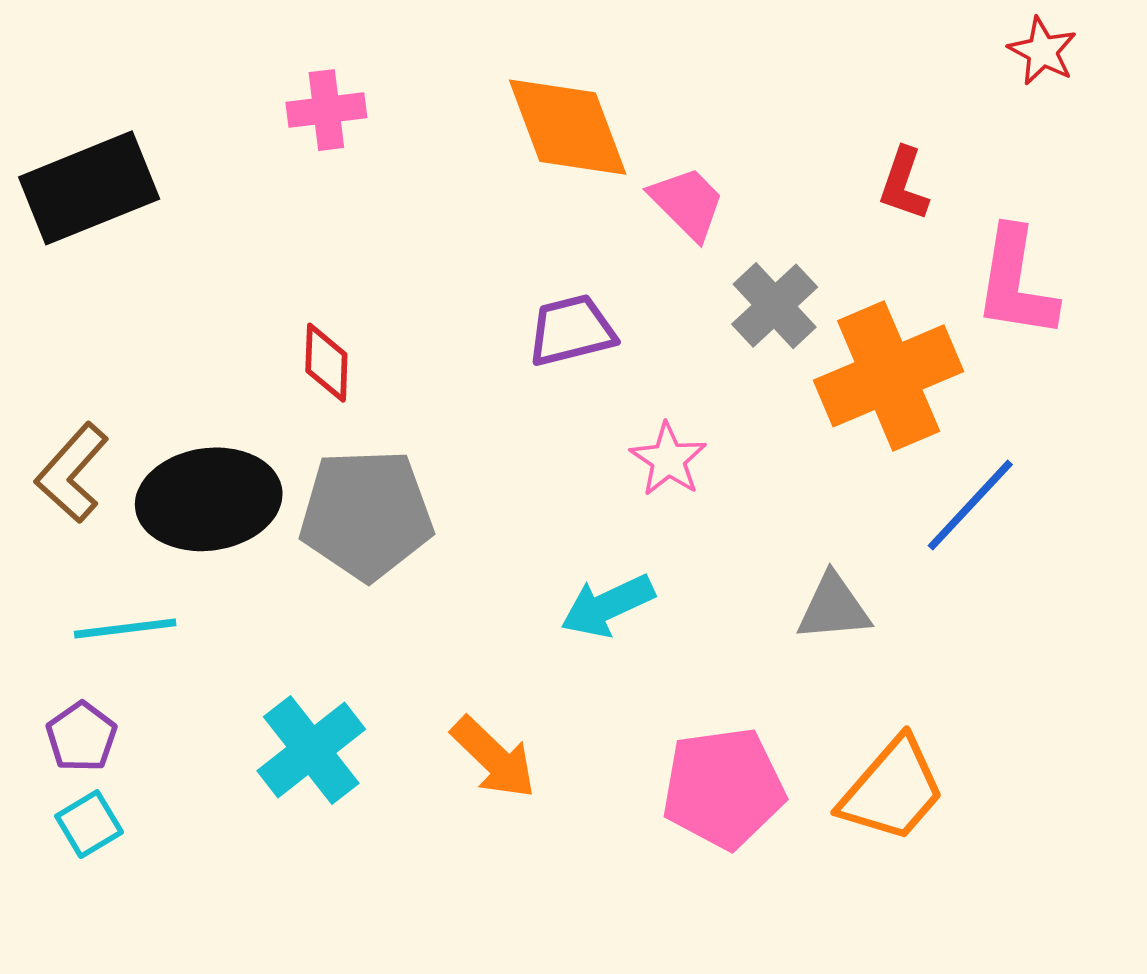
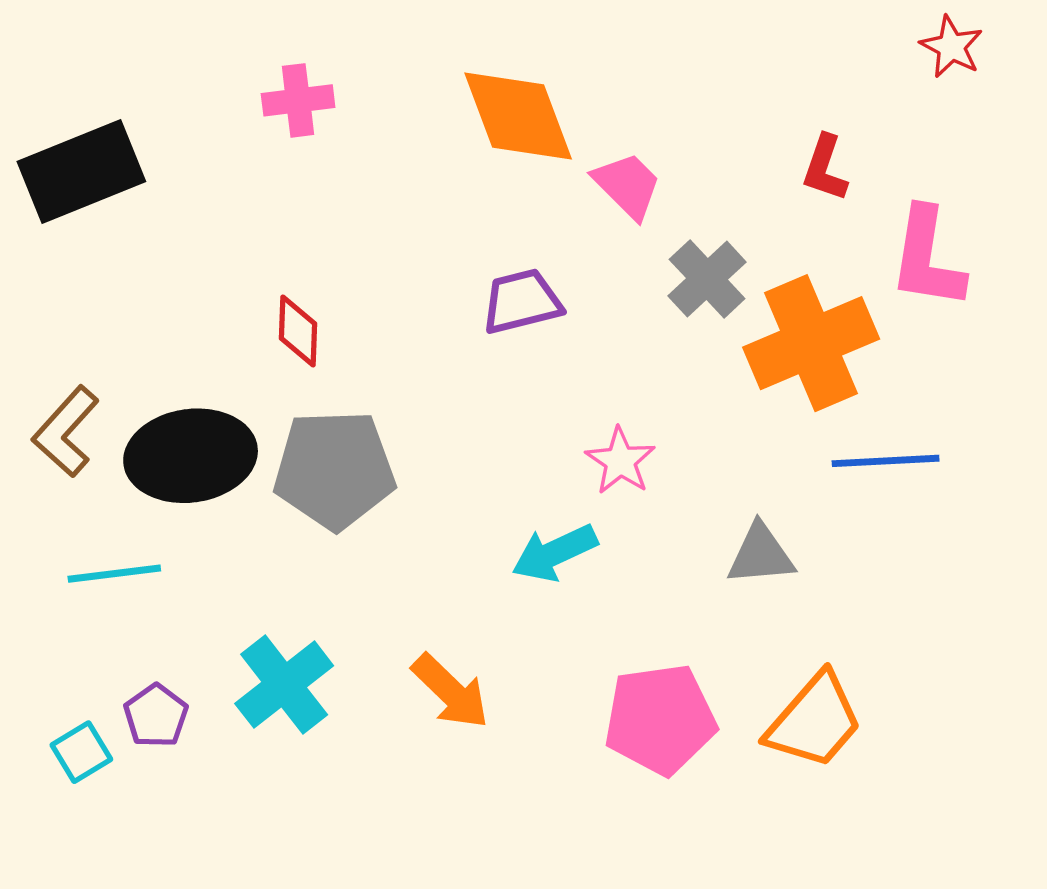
pink star: (668, 459) -> (620, 461), moved
blue line: (970, 505) -> (886, 461), turned 44
purple pentagon: (81, 737) -> (156, 716), moved

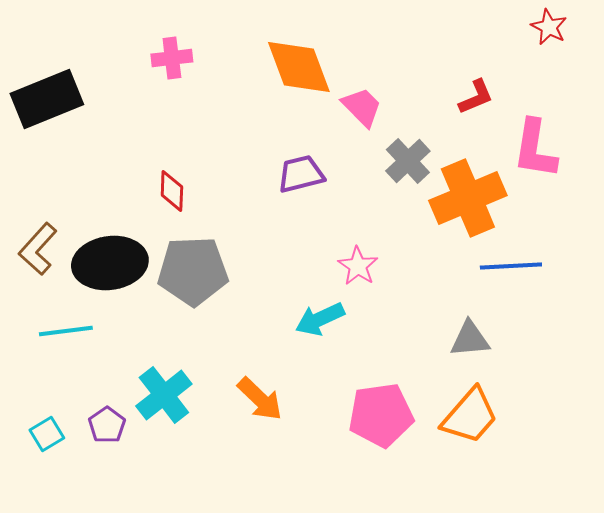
red L-shape: (825, 168) -> (476, 97), turned -132
gray triangle: (761, 555) -> (470, 339), moved
purple pentagon: (156, 716) -> (107, 425), moved

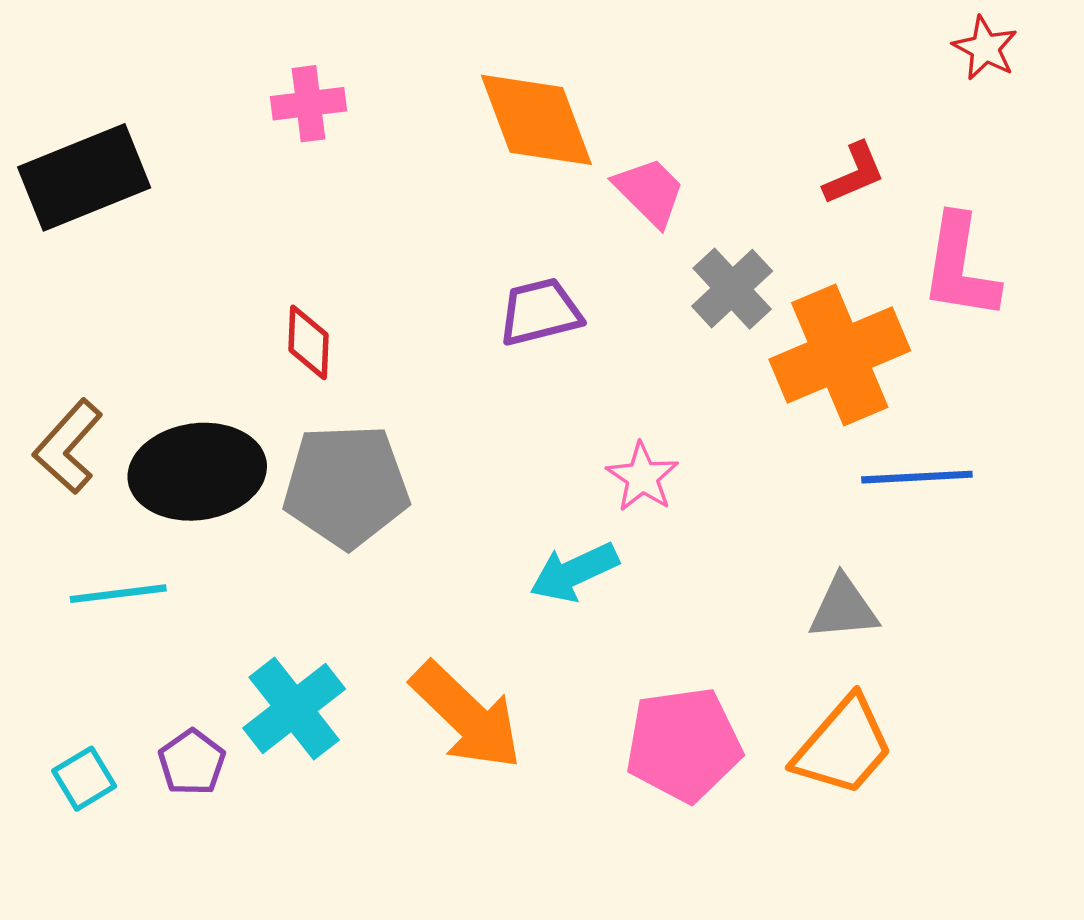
orange arrow: (260, 399) -> (466, 716), size x1.4

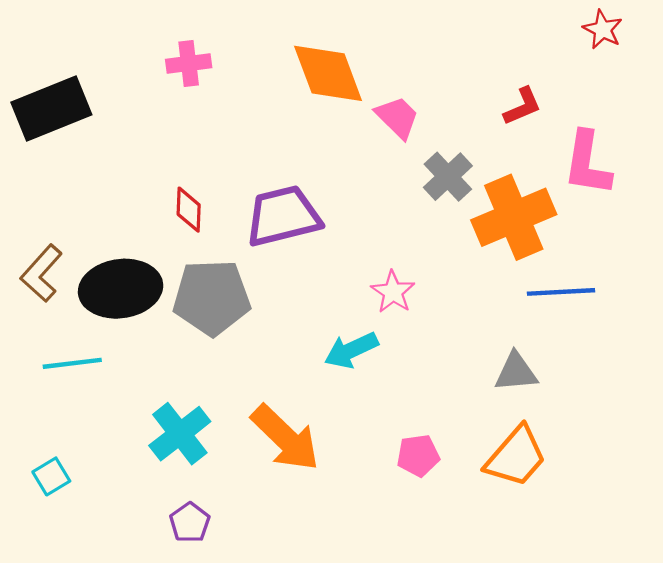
purple trapezoid: (540, 312) -> (283, 216), moved, size x1.5
pink pentagon: (684, 744) -> (418, 456), size x0.6
purple pentagon: (192, 762) -> (190, 523), moved

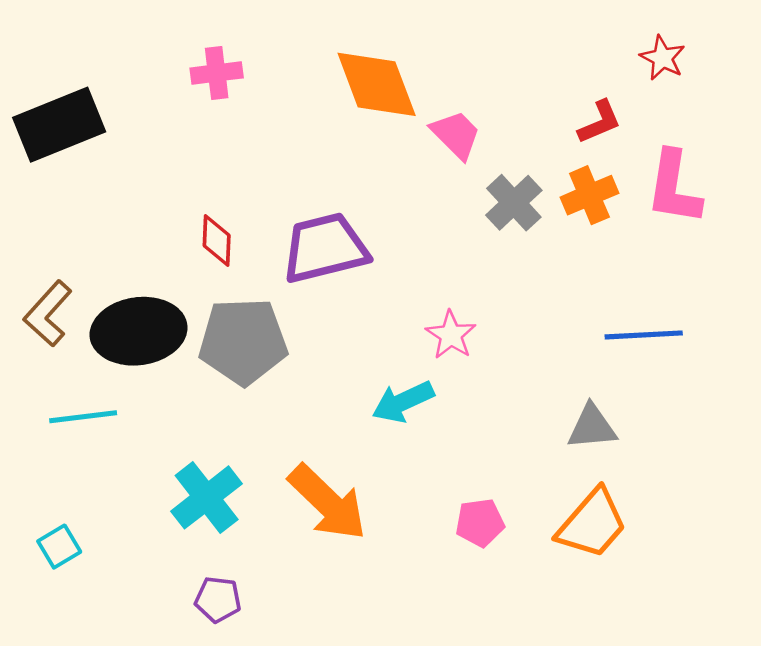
red star: (603, 29) -> (663, 58), moved
orange cross: (514, 217) -> (589, 195), moved, size x0.6
purple pentagon: (190, 523) -> (218, 599), turned -30

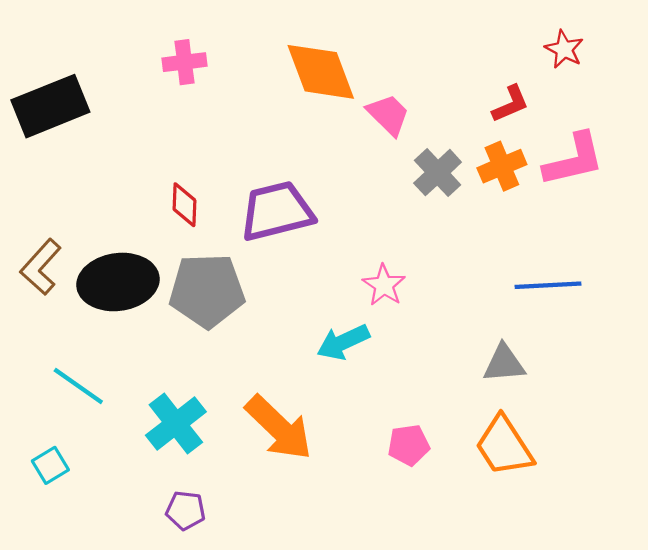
pink L-shape: (674, 188) -> (574, 160), turned -112
cyan line: (83, 417) -> (78, 386), moved, turned 42
orange trapezoid: (592, 524) -> (504, 446), turned 106

